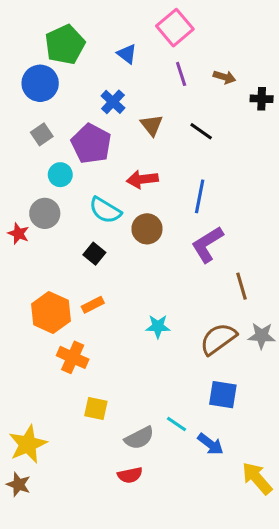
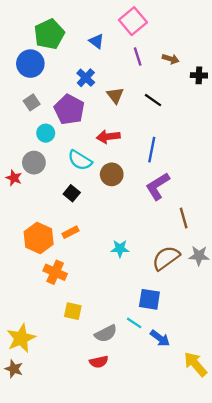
blue square: (223, 395) -> (149, 299), moved

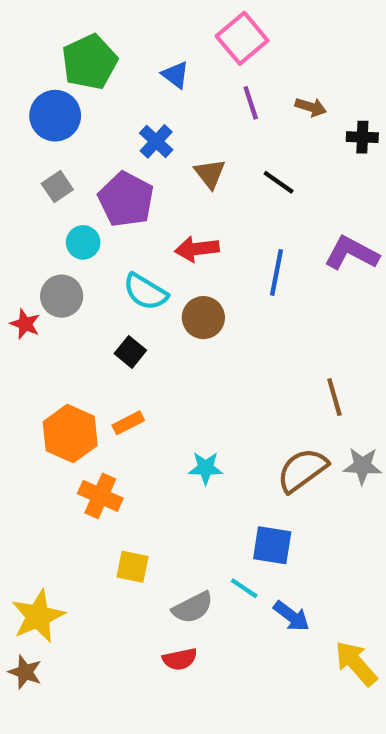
purple L-shape: (158, 186) -> (352, 253), moved, turned 60
cyan star: (120, 249) -> (206, 468), moved

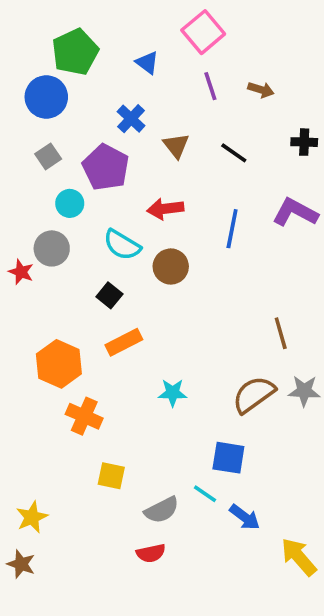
black cross: (362, 137) -> (304, 142), moved
orange rectangle: (128, 423) -> (124, 342), moved, size x1.4
yellow star: (38, 616) -> (32, 517), size x0.7

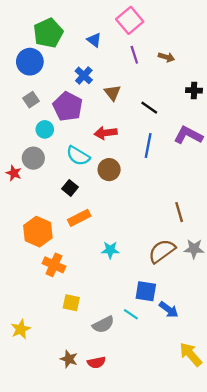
black line: (234, 153) -> (149, 108), moved
blue arrow: (245, 517) -> (169, 310), moved
red semicircle: (151, 553) -> (96, 362), moved
brown star: (21, 564) -> (69, 359), moved

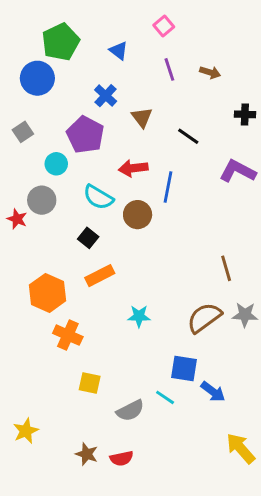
pink square: (130, 20) -> (164, 26), size x0.6
gray square: (31, 100) -> (23, 132), moved
blue line: (148, 145) -> (168, 187), moved
yellow star: (21, 329) -> (26, 431), moved

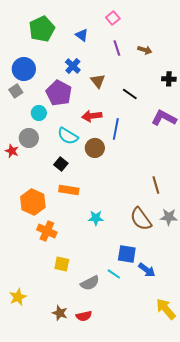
blue circle: (37, 78) -> (24, 69), moved
orange rectangle: (100, 276) -> (69, 190), turned 36
brown semicircle: (204, 318) -> (141, 219), turned -90

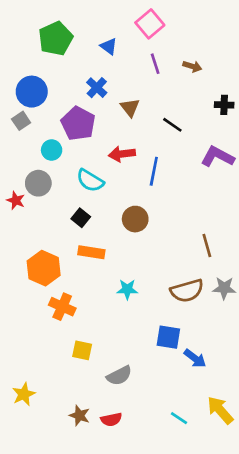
pink square: (113, 18) -> (150, 24), size x1.5
brown circle: (95, 148) -> (135, 219), moved
brown semicircle: (141, 219) -> (187, 291), turned -70
cyan line: (114, 274) -> (179, 418), moved

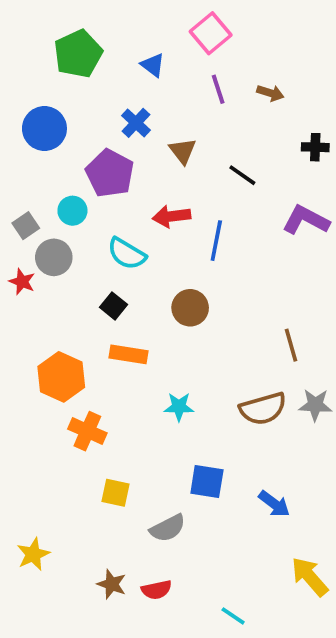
gray square: (21, 121) -> (26, 226), moved
blue square: (168, 337) -> (207, 481), moved
cyan line: (179, 418) -> (233, 616), moved

